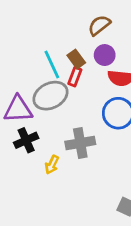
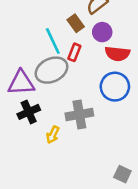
brown rectangle: (76, 59) -> (76, 23), moved

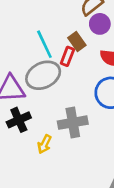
brown rectangle: (76, 23) -> (77, 41), moved
purple circle: (102, 32) -> (100, 24), moved

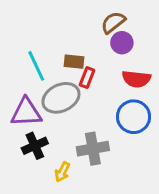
brown rectangle: (77, 41) -> (74, 62), moved, turned -48
cyan line: (44, 44) -> (36, 66), moved

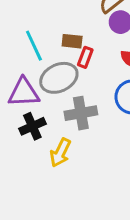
gray cross: (93, 149) -> (81, 113), moved
yellow arrow: (62, 172) -> (60, 153), size x1.4

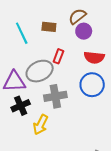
brown rectangle: (72, 41) -> (49, 27), moved
cyan line: (34, 46) -> (22, 33), moved

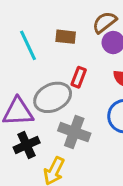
gray cross: (55, 96) -> (74, 132), turned 30

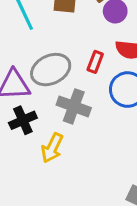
red rectangle: (79, 77) -> (95, 62), moved

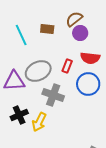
black cross: (23, 120) -> (19, 115), moved

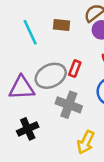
red rectangle: (67, 66) -> (75, 69), moved
yellow arrow: (39, 122) -> (86, 142), moved

